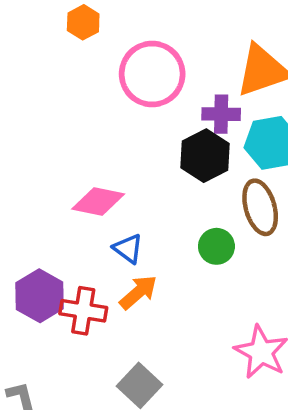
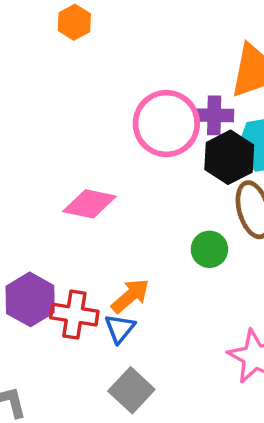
pink circle: (152, 74) -> (166, 124), moved
black hexagon: (205, 156) -> (229, 157), moved
blue triangle: (128, 249) -> (120, 329), moved, turned 32

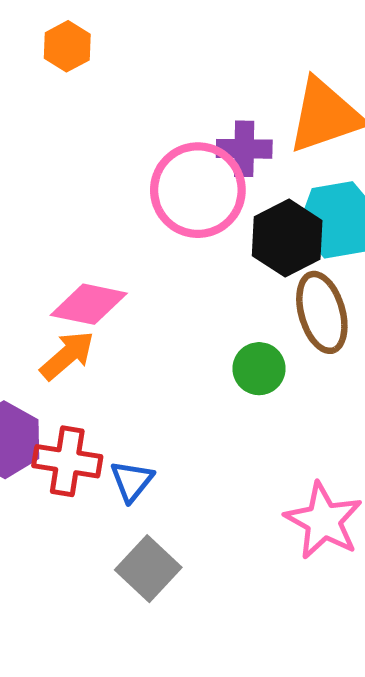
purple cross: (214, 115) -> (244, 149), moved
orange arrow: (130, 296) -> (67, 355), moved

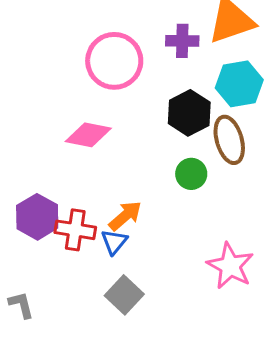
pink circle: (198, 190) -> (114, 61), moved
black hexagon: (287, 238) -> (189, 113), moved
orange arrow: (67, 355) -> (125, 216), moved

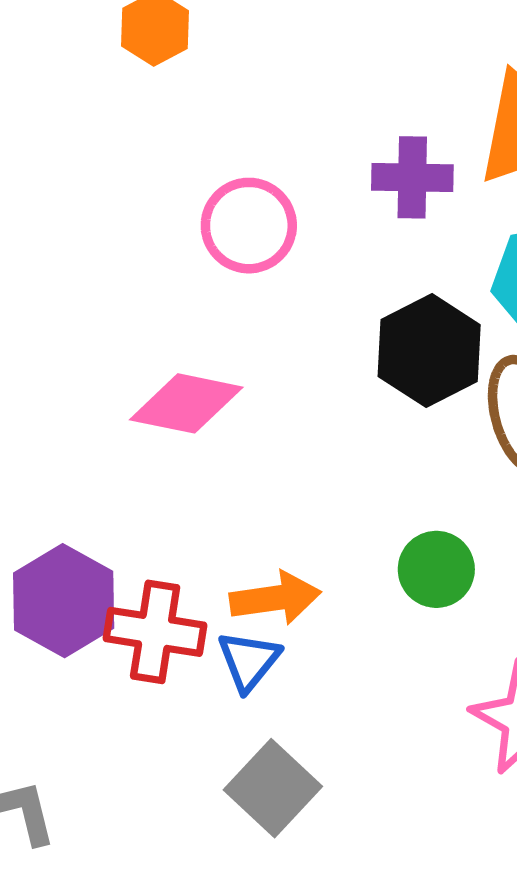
pink circle: (114, 61) -> (249, 226), size x0.7
green circle: (191, 174) -> (436, 569), moved
orange arrow: (125, 216) -> (275, 598), turned 33

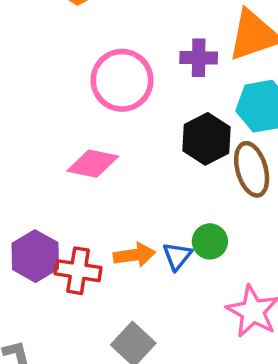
pink circle: (249, 226) -> (122, 80), size x1.4
blue triangle: (249, 661) -> (177, 256), moved

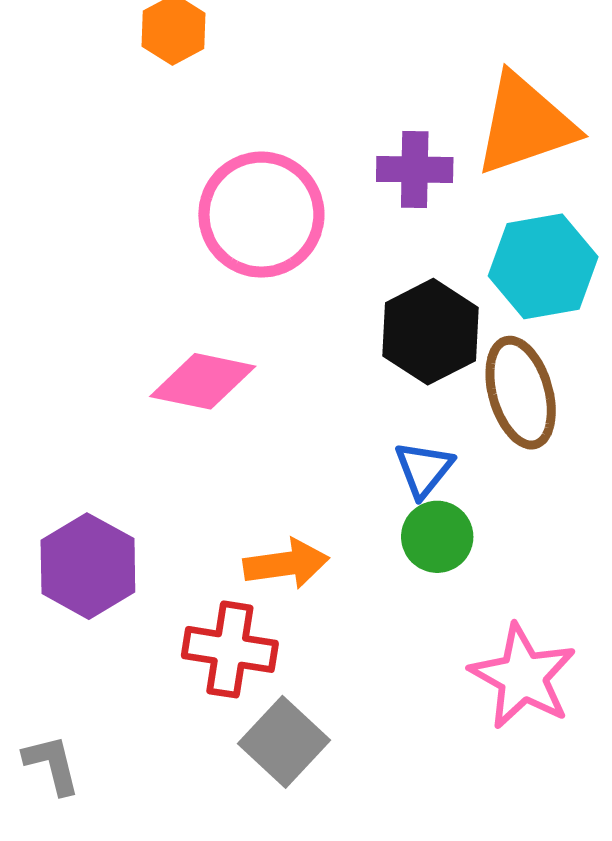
blue triangle: (177, 256) -> (424, 469), moved
red cross: (78, 271) -> (230, 649), moved

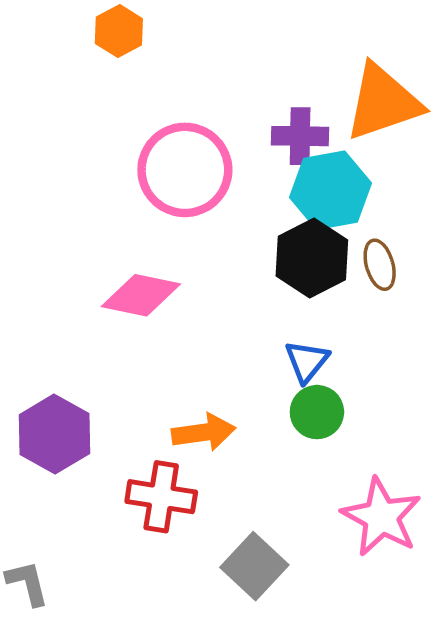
cyan hexagon: (543, 266) -> (330, 190), moved
brown ellipse: (521, 393) -> (380, 265), moved, size x0.6
gray square: (284, 742) -> (254, 566), moved

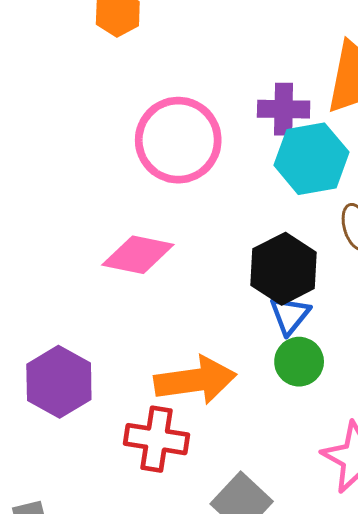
black hexagon: (312, 258) -> (284, 269), moved
orange arrow: (204, 432) -> (195, 380), size x1.4

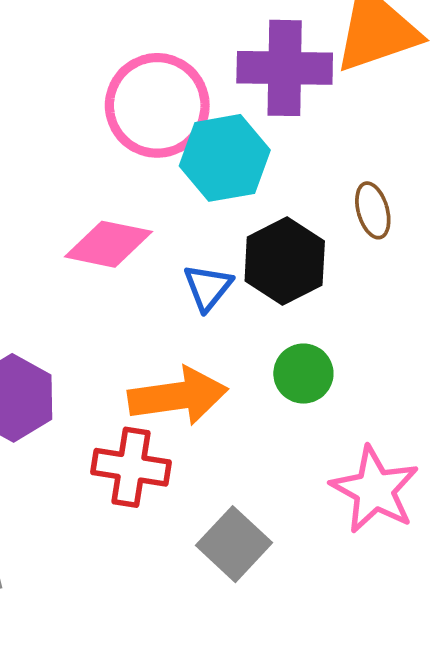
purple cross: (284, 109) -> (285, 68), size x1.5
cyan hexagon: (311, 159) -> (225, 158), moved
blue triangle: (290, 315) -> (208, 287), moved

